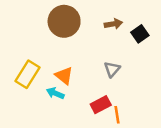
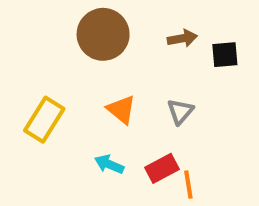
black square: (140, 34) -> (225, 55), turned 30
orange triangle: (64, 76) -> (121, 109), moved
cyan arrow: (55, 93) -> (109, 164), moved

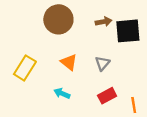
black square: (225, 55) -> (128, 31), size x1.6
red rectangle: (162, 168) -> (107, 96), moved
orange line: (188, 185) -> (134, 105), moved

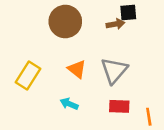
black square: (128, 31) -> (128, 13), moved, size x0.6
gray triangle: (102, 63) -> (114, 70), size x1.6
red rectangle: (107, 96) -> (119, 106), turned 30

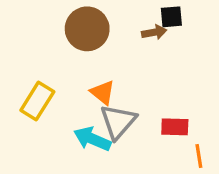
gray triangle: (114, 70) -> (118, 122), moved
cyan arrow: (69, 104) -> (92, 139), size x1.5
red rectangle: (119, 106) -> (175, 127), moved

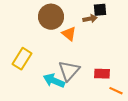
orange triangle: (103, 92) -> (69, 34), moved
orange line: (199, 156) -> (116, 91), turned -56

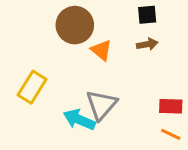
brown arrow: (90, 19) -> (147, 44), moved
red rectangle: (102, 74) -> (171, 106), moved

